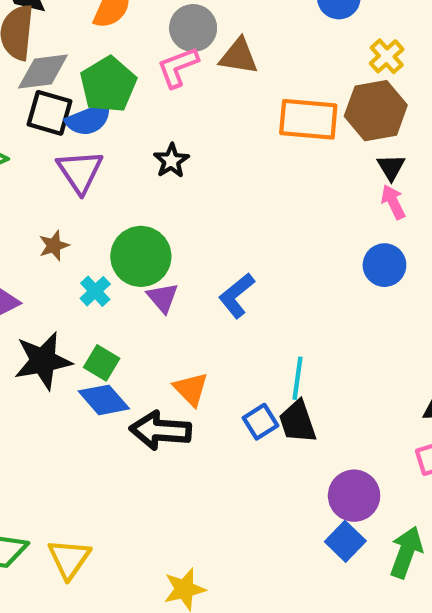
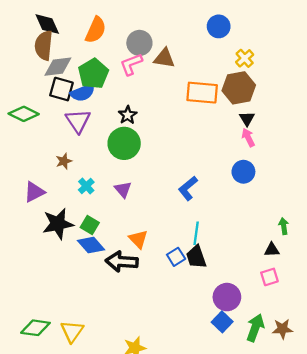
green circle: (141, 256) -> (124, 143), moved
blue L-shape: (237, 296) -> (188, 188), moved

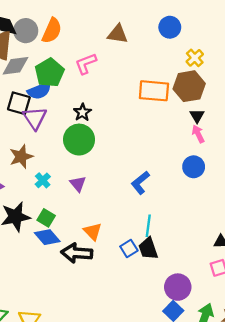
gray circle: (139, 43) -> (26, 31), moved
brown triangle: (164, 58) -> (118, 34), moved
black square: (61, 89) -> (19, 103), moved
brown star: (64, 161) -> (21, 157), size x1.5

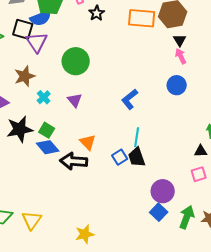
black star: (82, 112) -> (97, 13), moved

